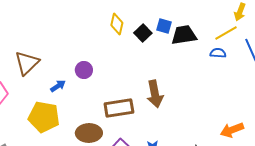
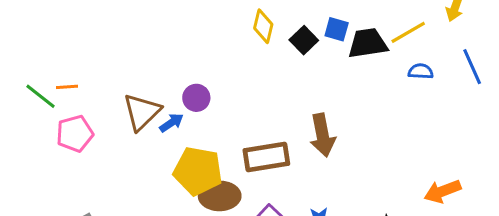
yellow line: (226, 33) -> (408, 32), moved
brown triangle: (27, 63) -> (142, 112), moved
purple circle: (84, 70) -> (196, 98), moved
yellow pentagon: (44, 117) -> (198, 171), moved

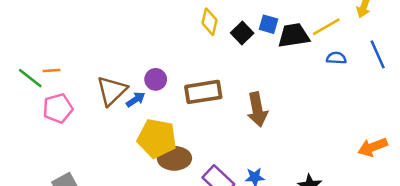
brown rectangle: (266, 157) -> (203, 92), moved
orange arrow: (442, 191) -> (373, 147), moved

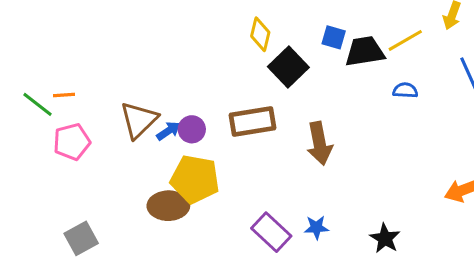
black square: (242, 33) -> (288, 67), moved, size x1.4
blue semicircle: (336, 58) -> (405, 90), moved
purple circle: (156, 79) -> (192, 129), moved
brown ellipse: (174, 158) -> (168, 206), moved

